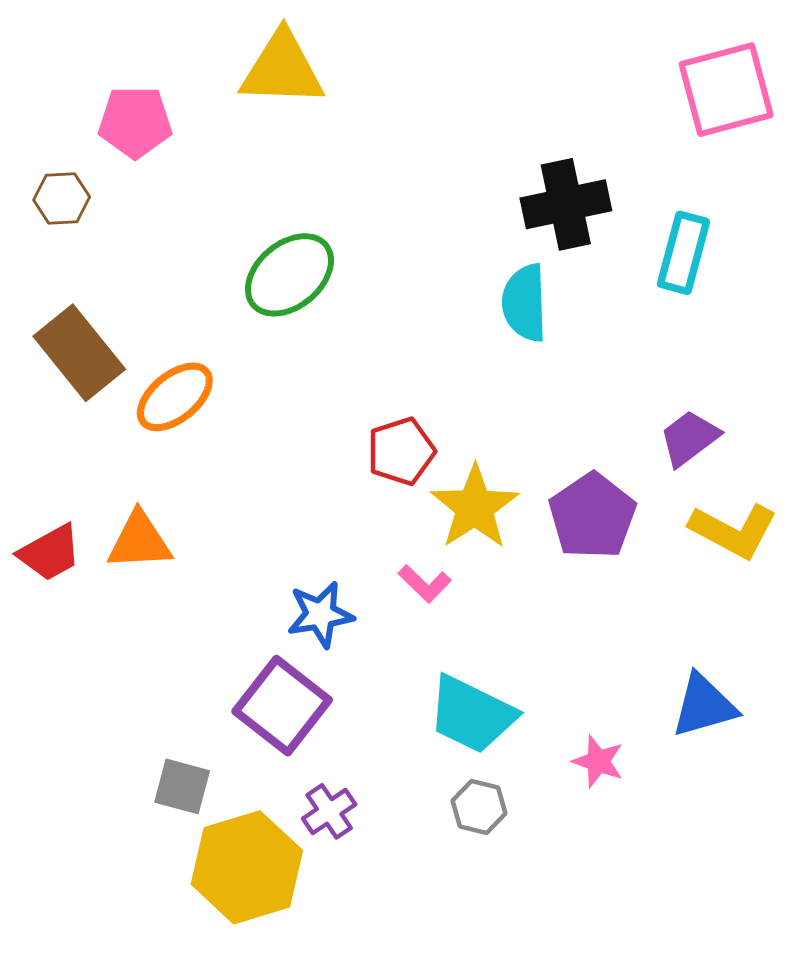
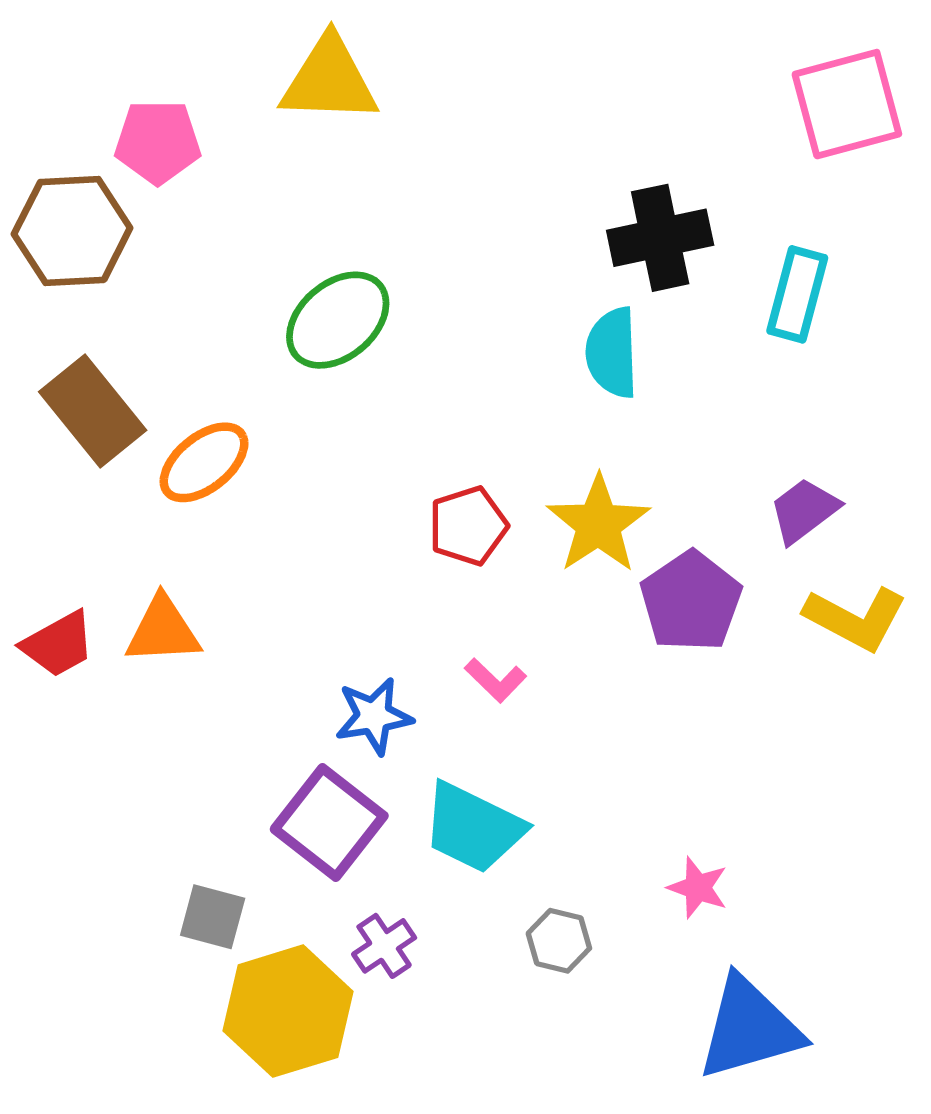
brown hexagon: (62, 198) -> (72, 231), size x1.8
yellow star: (475, 507) -> (598, 524), moved
blue triangle: (704, 706) -> (749, 1028), moved, size x1.4
cyan trapezoid: (472, 714) -> (473, 828), moved

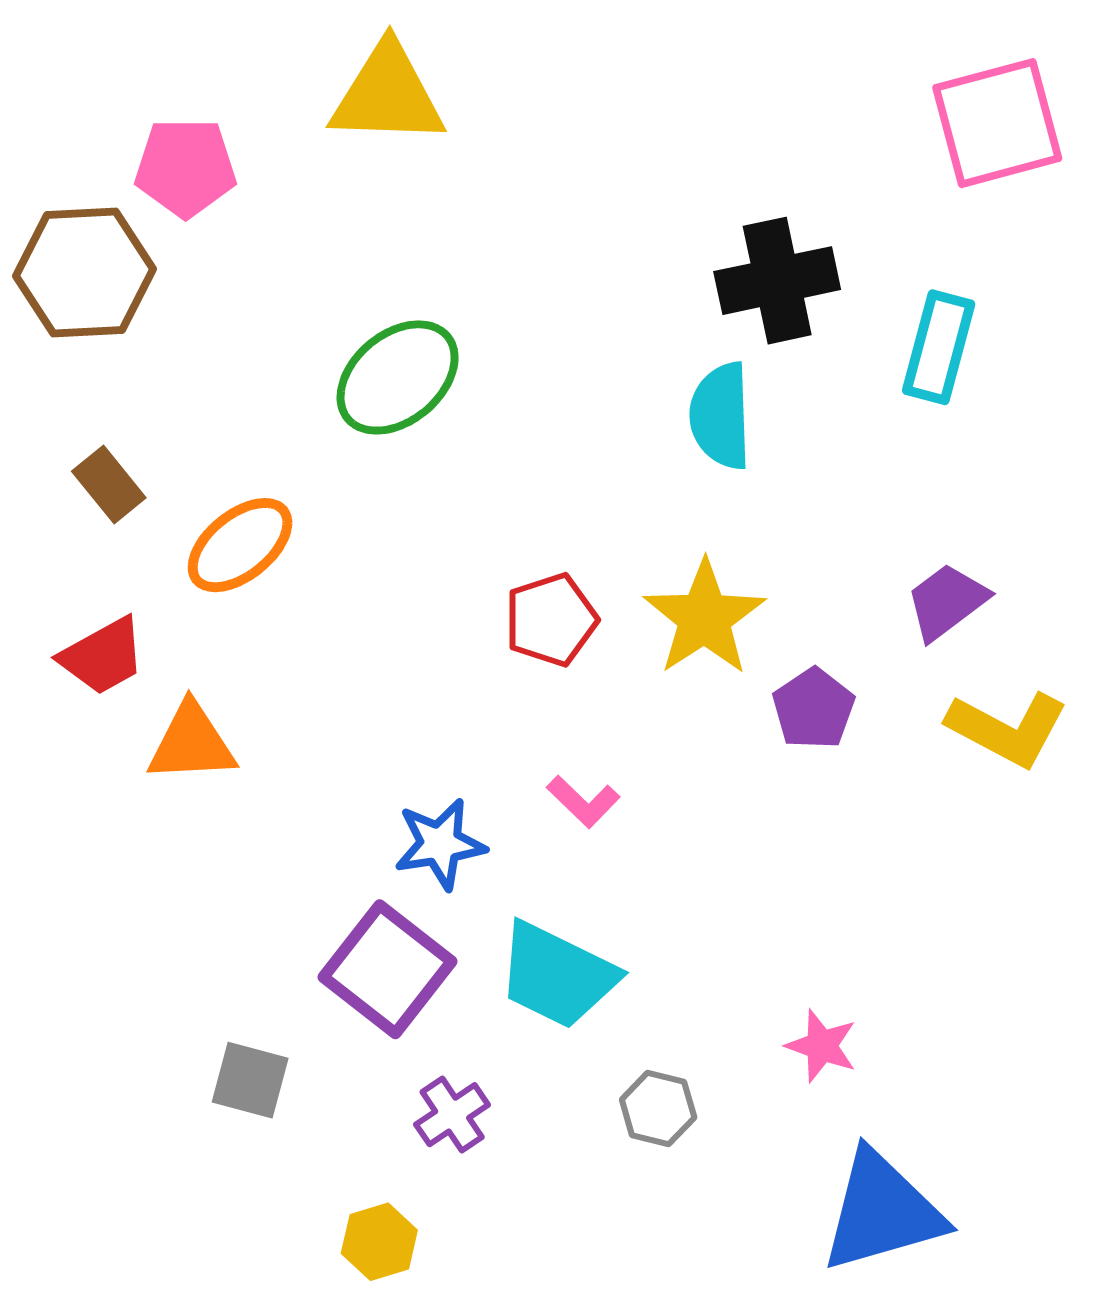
brown rectangle: (93, 411) -> (109, 485), size x0.6
purple pentagon: (691, 601) -> (814, 709), size x0.7
red trapezoid: (58, 644) -> (103, 656), moved
yellow hexagon: (288, 1011) -> (379, 1242), moved, size x0.5

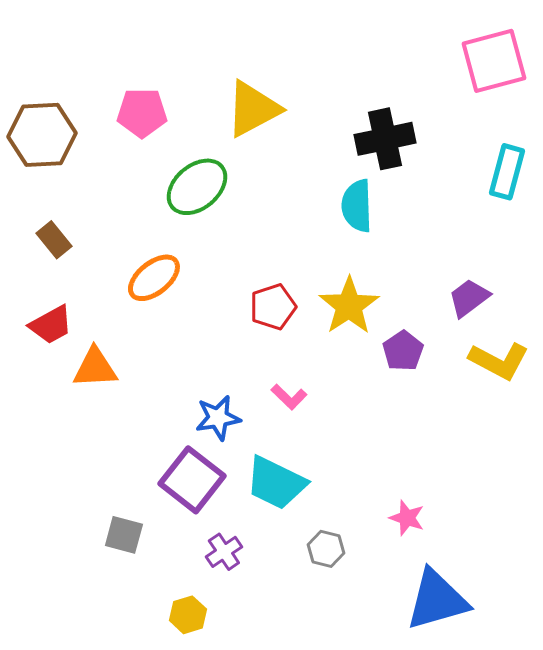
yellow triangle: (387, 95) -> (253, 109), moved, turned -30
pink pentagon: (186, 167) -> (142, 113), moved
cyan rectangle: (939, 347) -> (507, 172), moved
orange ellipse: (240, 545) -> (154, 278), moved

